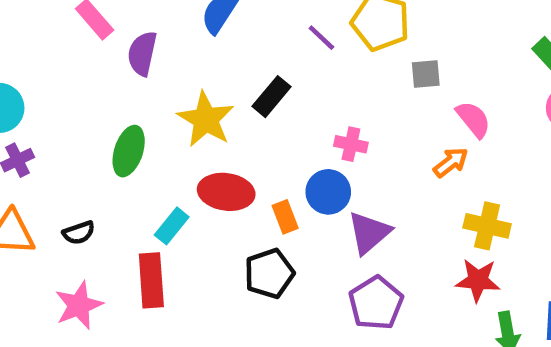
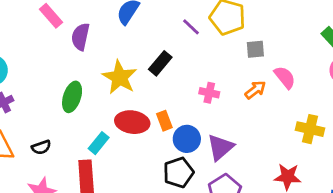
orange arrow: (451, 162) -> (255, 90), moved
blue circle: (328, 192) -> (187, 139), moved
orange rectangle: (285, 217) -> (164, 121), moved
yellow cross: (487, 226) -> (310, 129), moved
black pentagon: (269, 274) -> (178, 172), moved

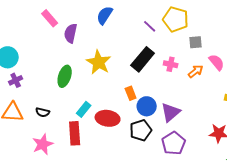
black rectangle: (160, 63) -> (143, 59), moved, size x1.4
pink cross: (209, 93) -> (171, 64), moved
red ellipse: (132, 122) -> (108, 118), moved
black semicircle: (41, 147) -> (43, 112), turned 32

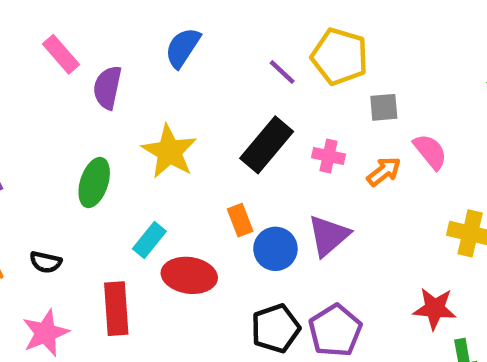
cyan rectangle: (84, 109) -> (149, 240), moved
purple triangle: (171, 112) -> (329, 236), moved
black pentagon: (141, 130) -> (275, 328), moved

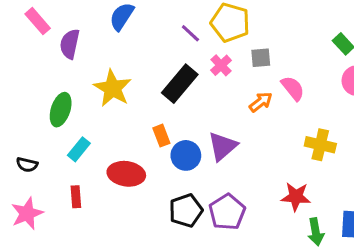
pink cross: (329, 156) -> (221, 65), moved, turned 35
cyan rectangle: (149, 240) -> (79, 149), moved
red rectangle: (116, 309) -> (76, 197), size x0.6

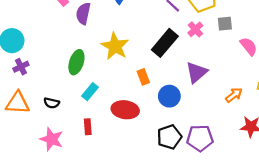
orange arrow: (261, 102) -> (234, 95), moved
orange rectangle: (161, 136) -> (143, 77), moved
purple triangle: (223, 146) -> (197, 72), moved
purple pentagon: (227, 212) -> (200, 138), turned 30
pink star: (27, 213) -> (52, 139), turned -30

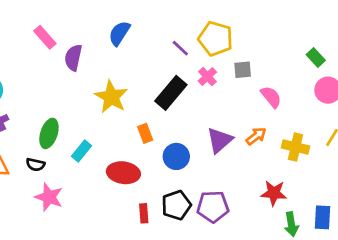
green ellipse: (76, 62) -> (49, 133), moved
purple triangle: (197, 72) -> (220, 140), moved
orange arrow: (234, 95) -> (256, 136), moved
red rectangle: (88, 127) -> (144, 213), moved
pink star: (52, 139) -> (49, 197), moved

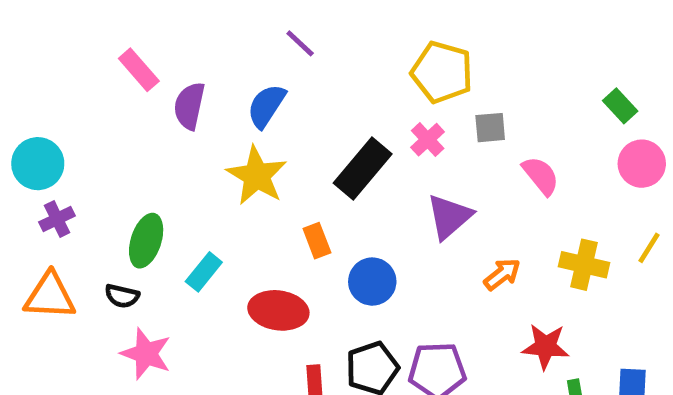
blue semicircle: (119, 33) -> (266, 106), moved
purple line: (180, 48) -> (300, 43), moved
orange arrow: (256, 136) -> (502, 274), moved
purple triangle: (220, 140) -> (449, 217), moved

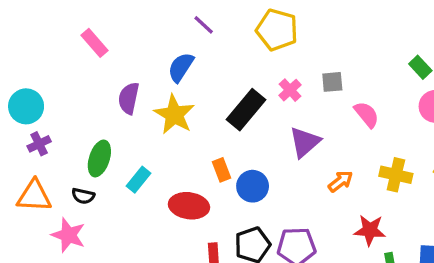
yellow pentagon: (442, 72) -> (277, 30), moved
purple semicircle: (189, 106) -> (129, 98), moved
orange rectangle: (317, 241) -> (222, 170), moved
pink star: (146, 354) -> (68, 235), moved

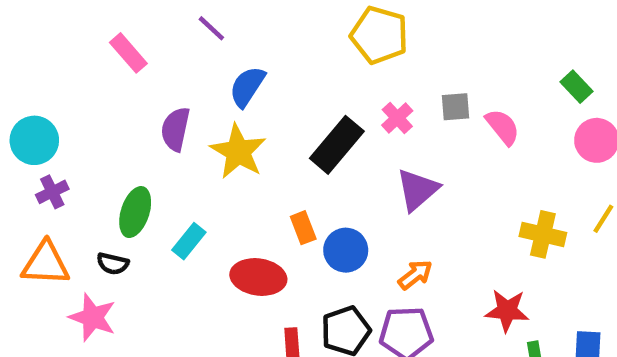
purple line: (204, 25) -> (211, 28), moved
pink semicircle: (367, 115) -> (503, 127), moved
orange arrow: (341, 181) -> (415, 275), moved

